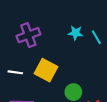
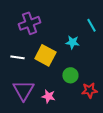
cyan star: (76, 33) -> (72, 42), moved

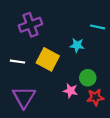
cyan line: (91, 25) -> (98, 27), turned -48
green circle: (70, 75) -> (88, 78), moved
pink star: (48, 96) -> (70, 91), moved

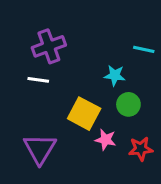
yellow square: (48, 59) -> (84, 114), moved
white line: (17, 62) -> (38, 80), moved
green circle: (88, 78) -> (128, 104), moved

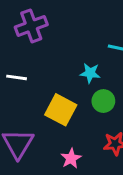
purple cross: (49, 46) -> (31, 26), moved
pink star: (106, 140) -> (71, 158), moved, turned 30

